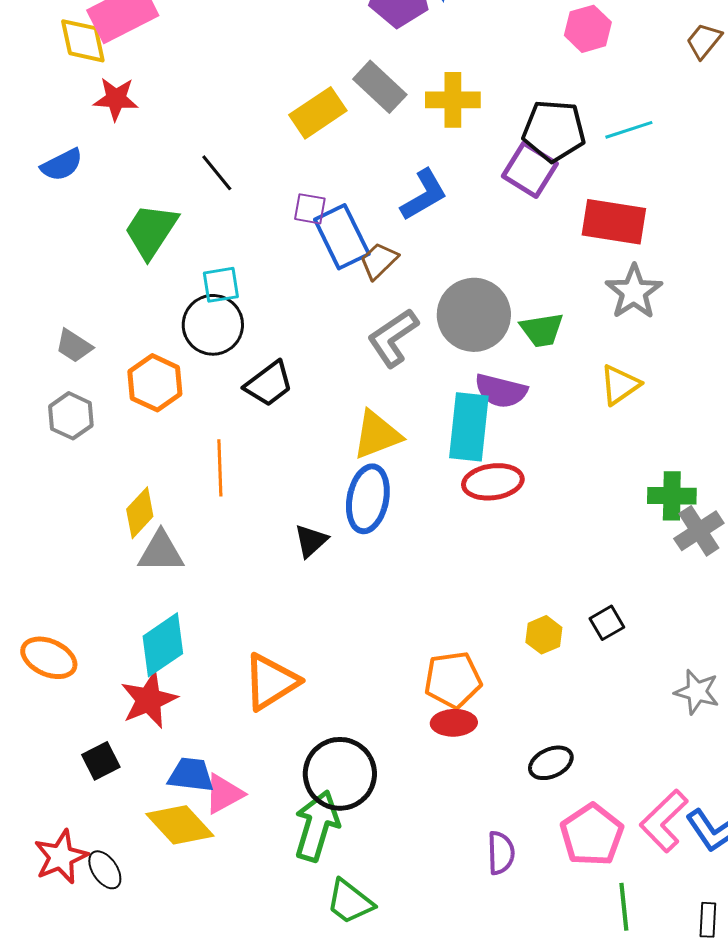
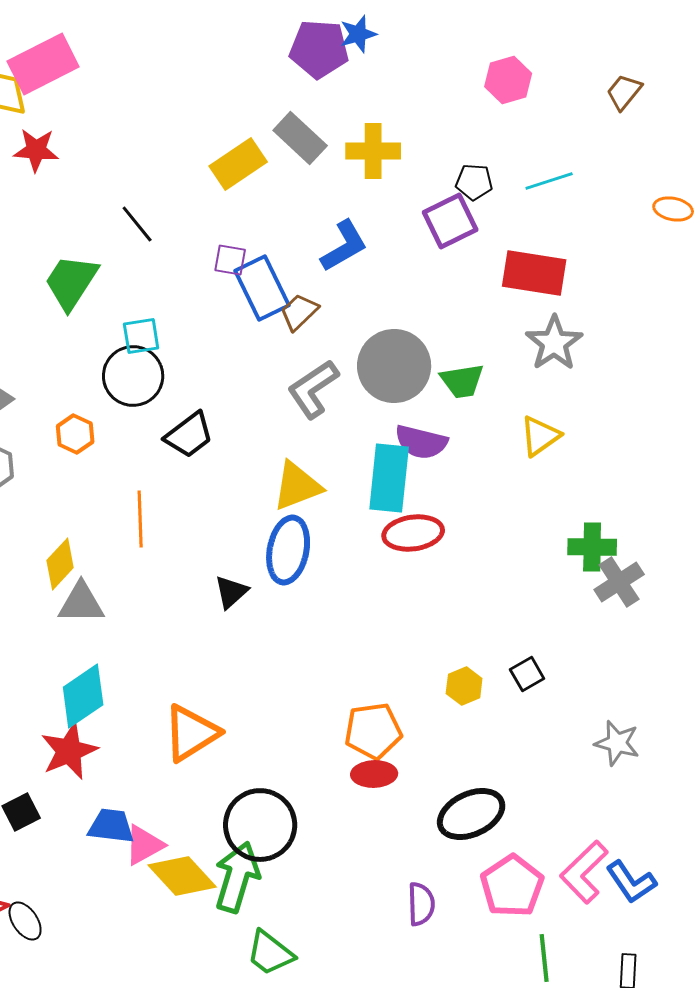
black pentagon: (554, 131) -> (474, 182), size x0.6
purple square: (530, 170) -> (450, 221), turned 32
orange hexagon: (155, 383) -> (75, 434), size x0.7
black ellipse: (551, 763) -> (471, 814), size x1.5
yellow diamond: (180, 825) -> (182, 876), moved

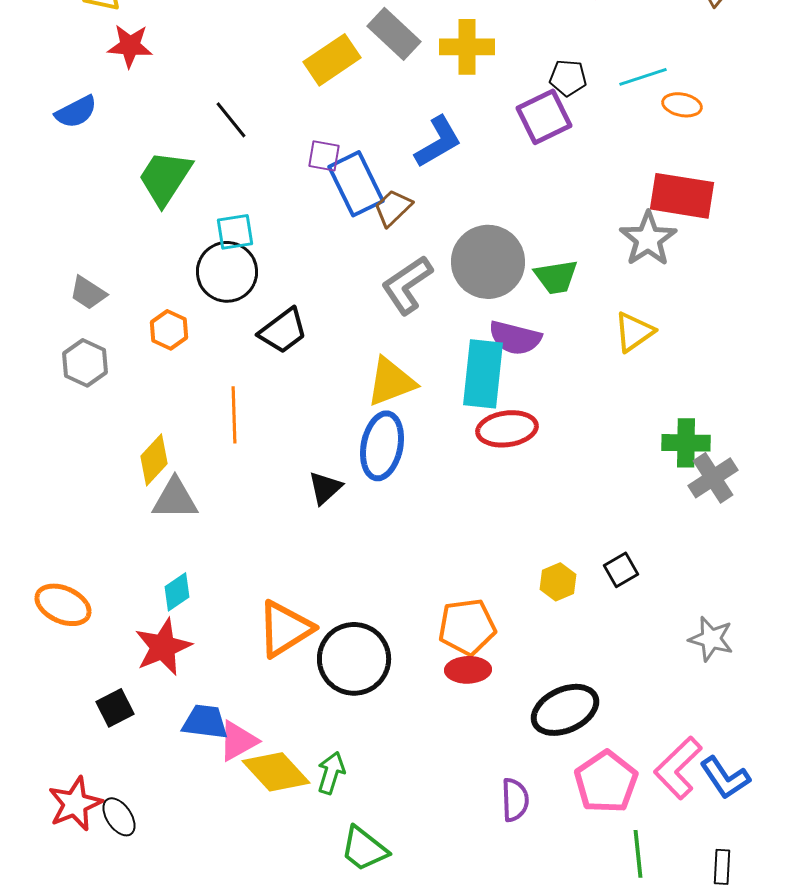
orange ellipse: (673, 209) -> (682, 105), moved
red rectangle: (534, 273) -> (682, 196), moved
cyan diamond: (83, 696) -> (177, 592), size x0.6
black circle: (260, 825) -> (354, 659), moved
green arrow: (237, 877) -> (331, 773), size x0.6

